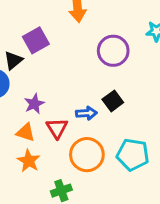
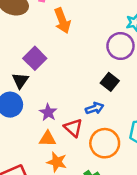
purple circle: (113, 51) -> (121, 46), moved
black square: (113, 101) -> (110, 82), moved

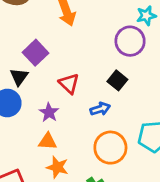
red triangle: (73, 128) -> (69, 84), moved

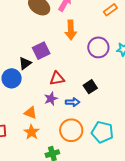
purple circle: (130, 41) -> (98, 47), moved
red triangle: (69, 84) -> (57, 78), turned 49
purple star: (49, 112) -> (51, 99), moved

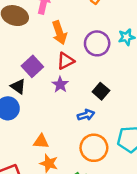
black triangle: (25, 63) -> (18, 86), turned -32
red triangle: (57, 78) -> (66, 61), moved
purple star: (51, 99) -> (60, 85), moved

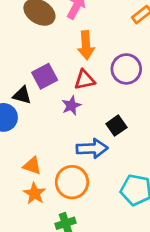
black triangle: (18, 86) -> (22, 95), turned -35
blue arrow: (86, 115) -> (92, 148), size x1.5
orange circle: (94, 148) -> (72, 182), moved

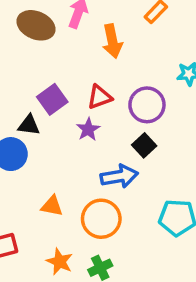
orange arrow: (86, 45) -> (112, 41), moved
purple circle: (126, 69) -> (147, 105), moved
orange star: (35, 193) -> (60, 262), moved

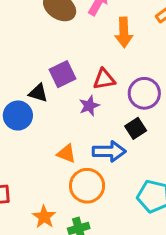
orange triangle: (52, 206) -> (66, 154), moved

